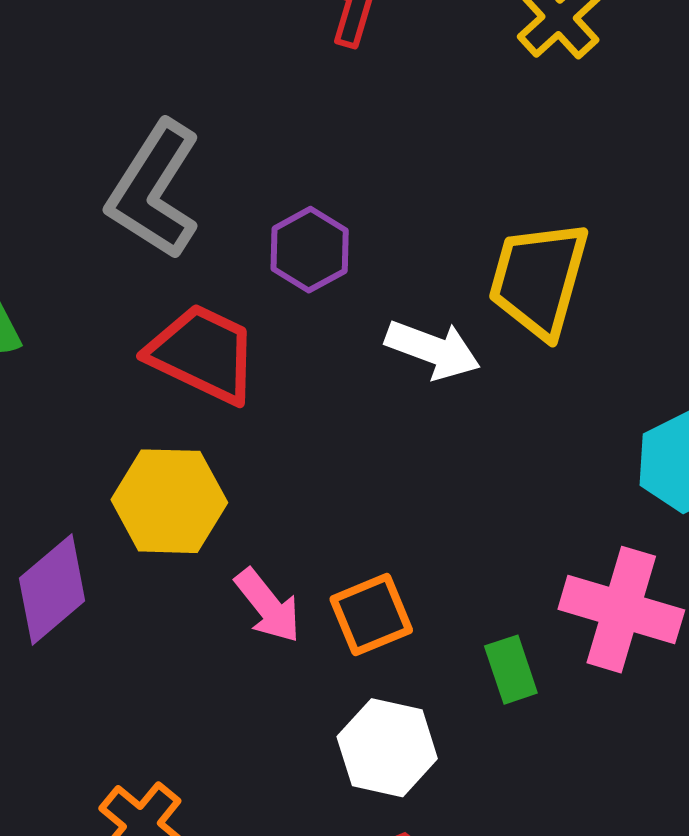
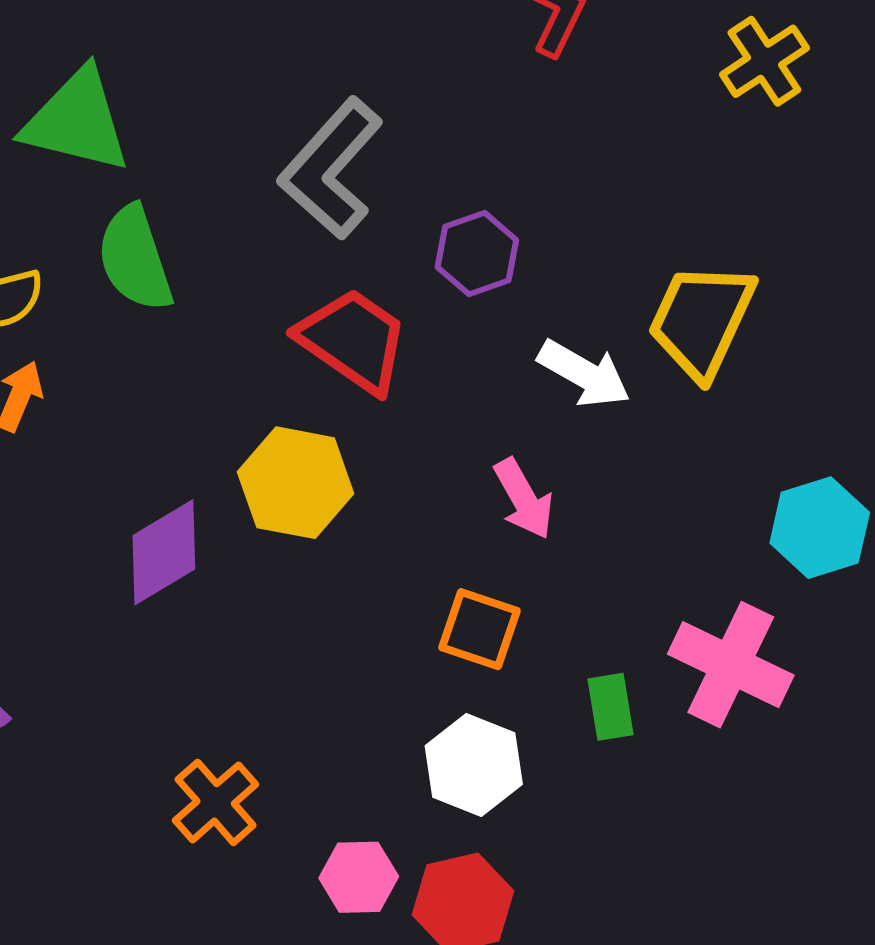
pink arrow: (268, 606) -> (524, 499), moved
orange square: (371, 615) -> (479, 629), turned 32

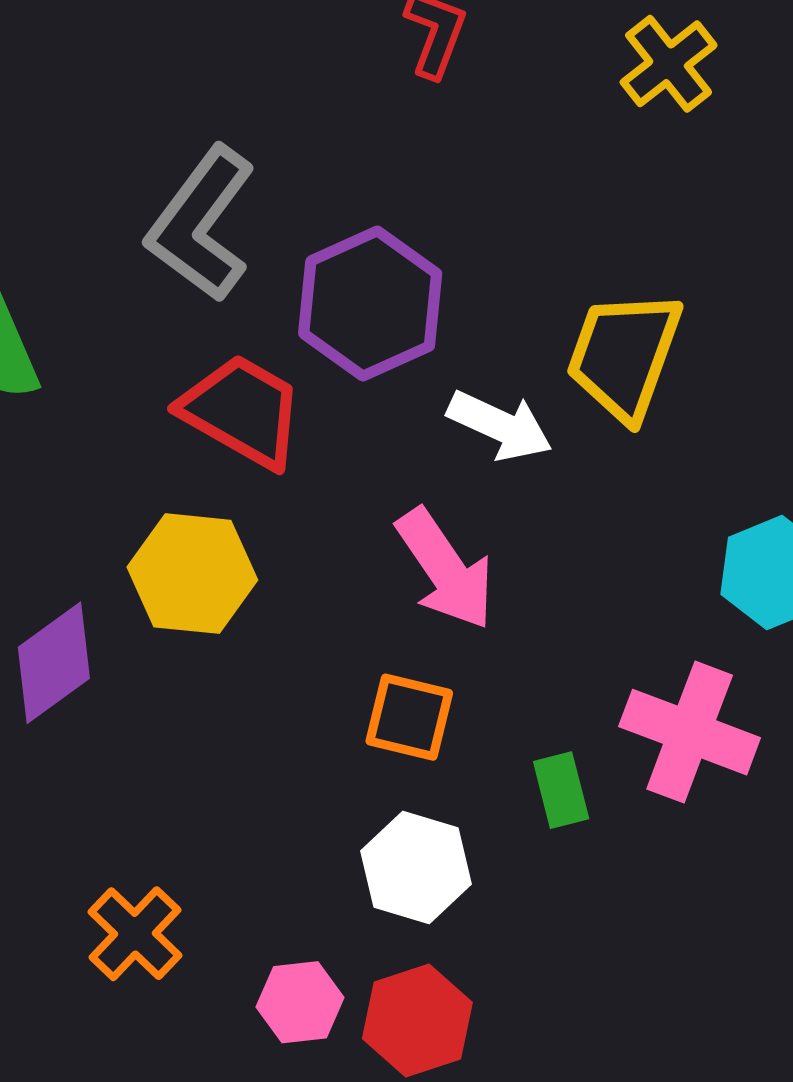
purple hexagon: (477, 254) -> (370, 303), size x1.6
pink arrow: (524, 499) -> (445, 569), size x1.4

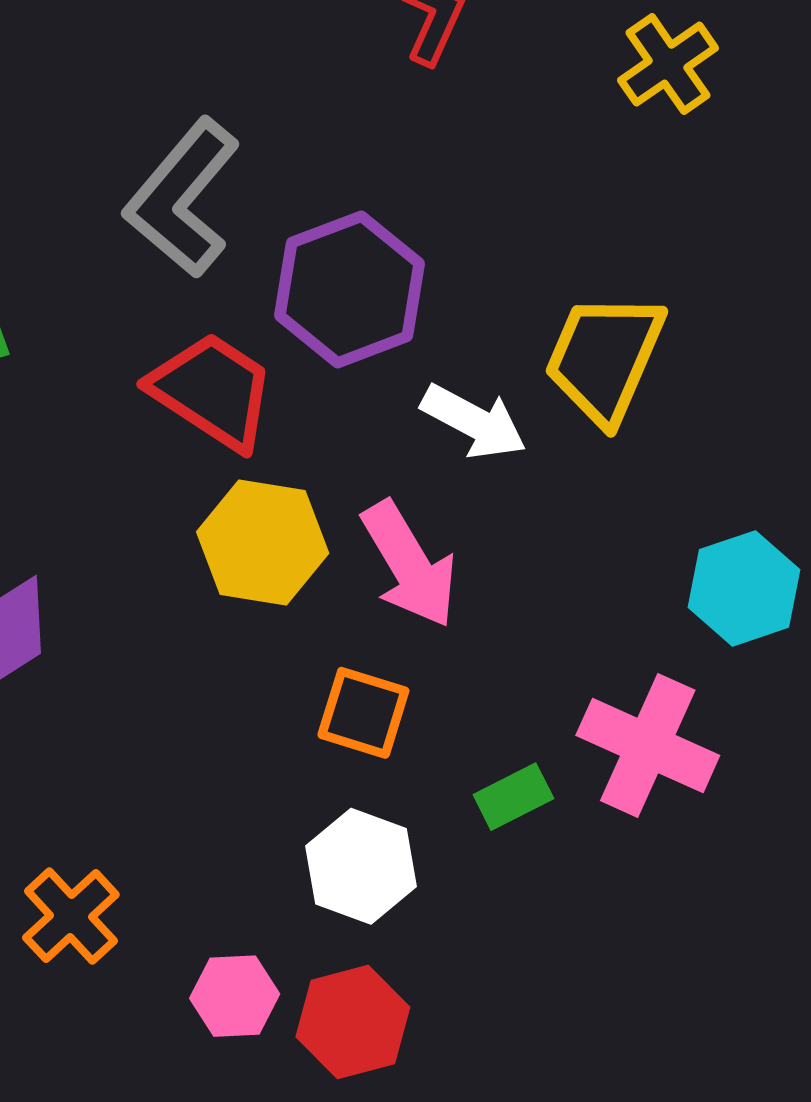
yellow hexagon: (192, 574) -> (263, 542), moved
green rectangle: (561, 790) -> (513, 797), turned 74

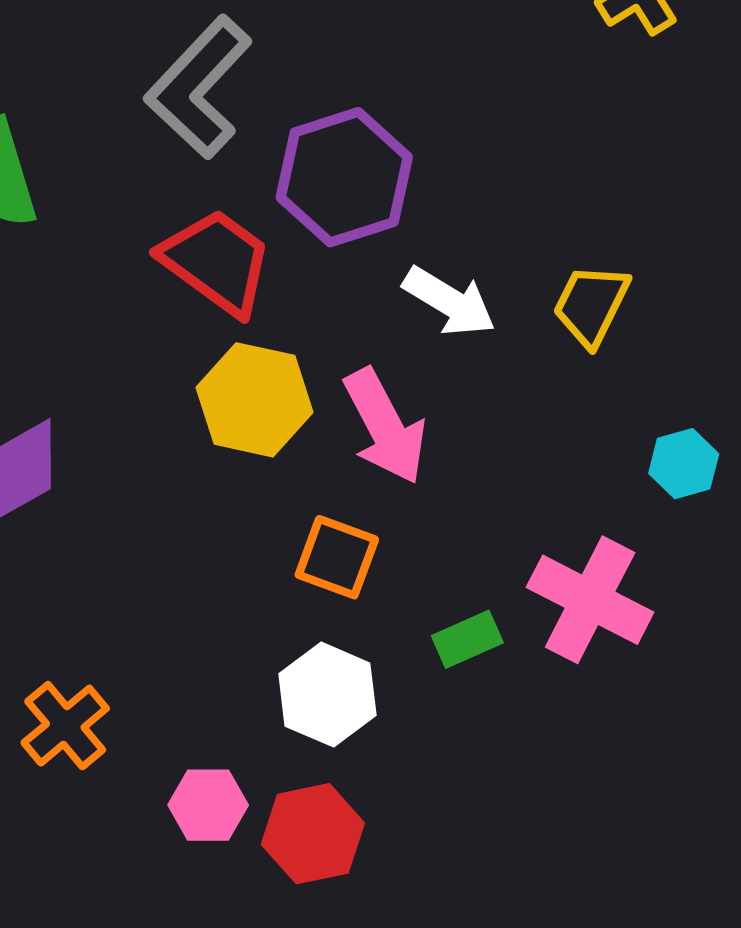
yellow trapezoid: (605, 358) -> (591, 305), moved, size x0.7
cyan hexagon: (744, 588) -> (684, 464), size x0.7

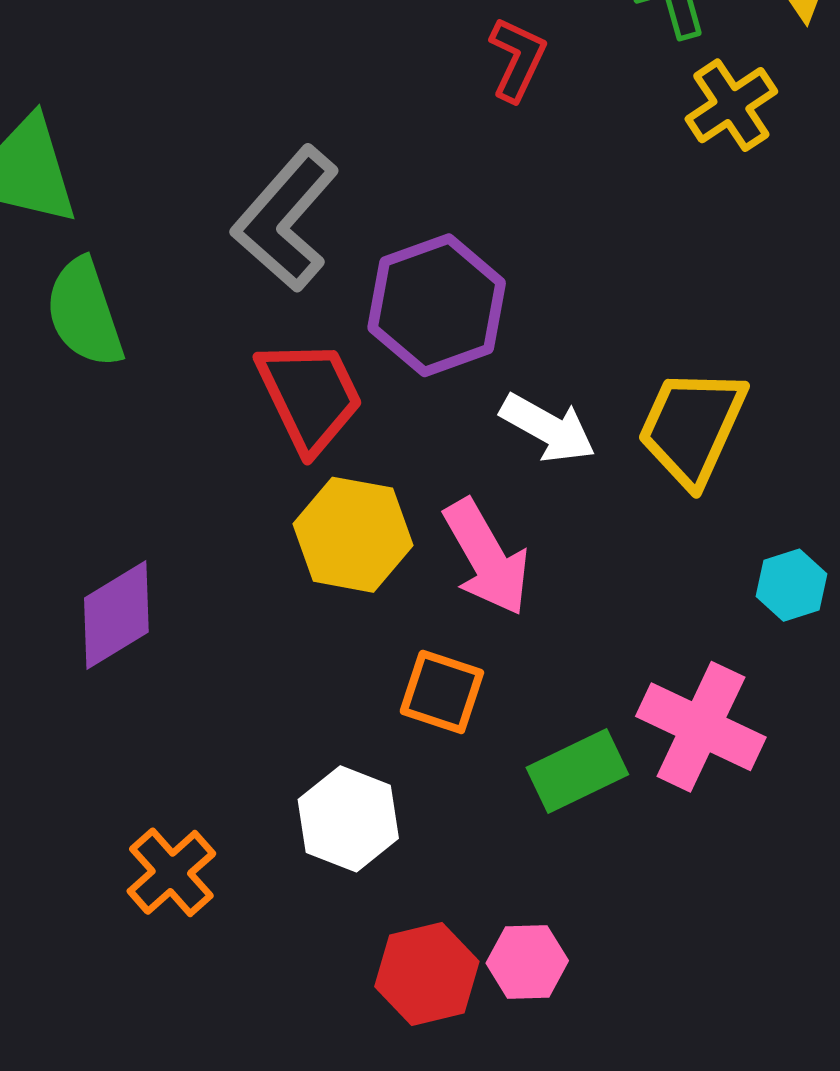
red trapezoid: (217, 262) -> (310, 396), turned 30
yellow trapezoid: (591, 305) -> (692, 427), size x1.4
green rectangle: (467, 639) -> (577, 771), size x1.4
white hexagon: (327, 695) -> (348, 819), moved
pink hexagon: (208, 805) -> (527, 962), moved

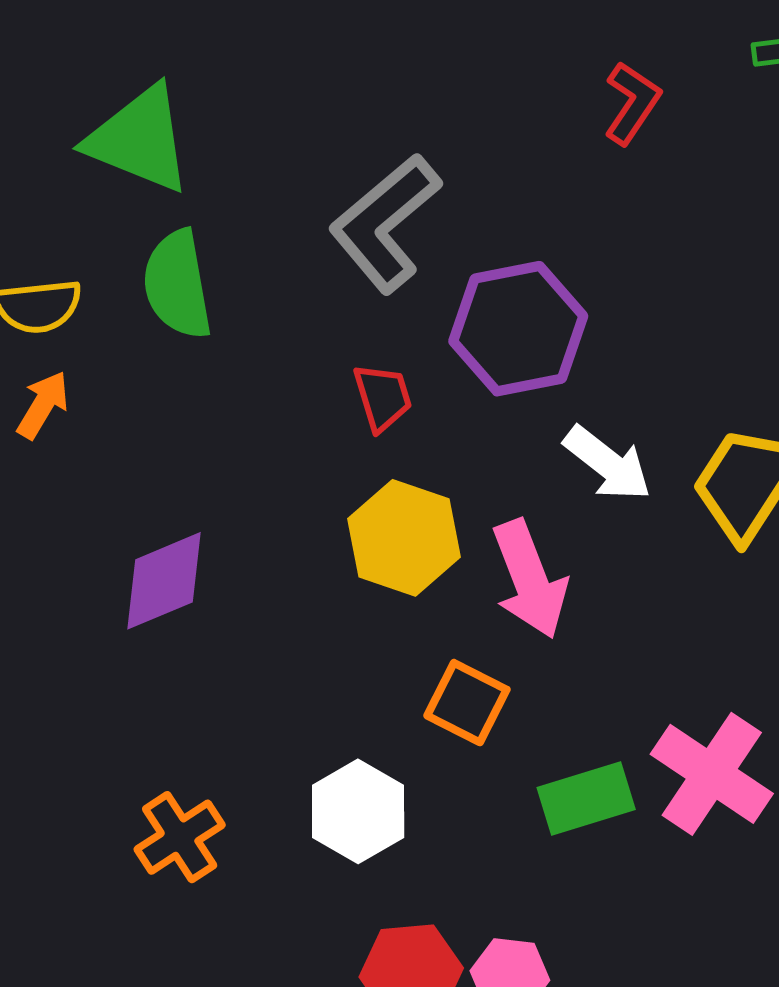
red trapezoid: (310, 396) -> (383, 397), size x0.6

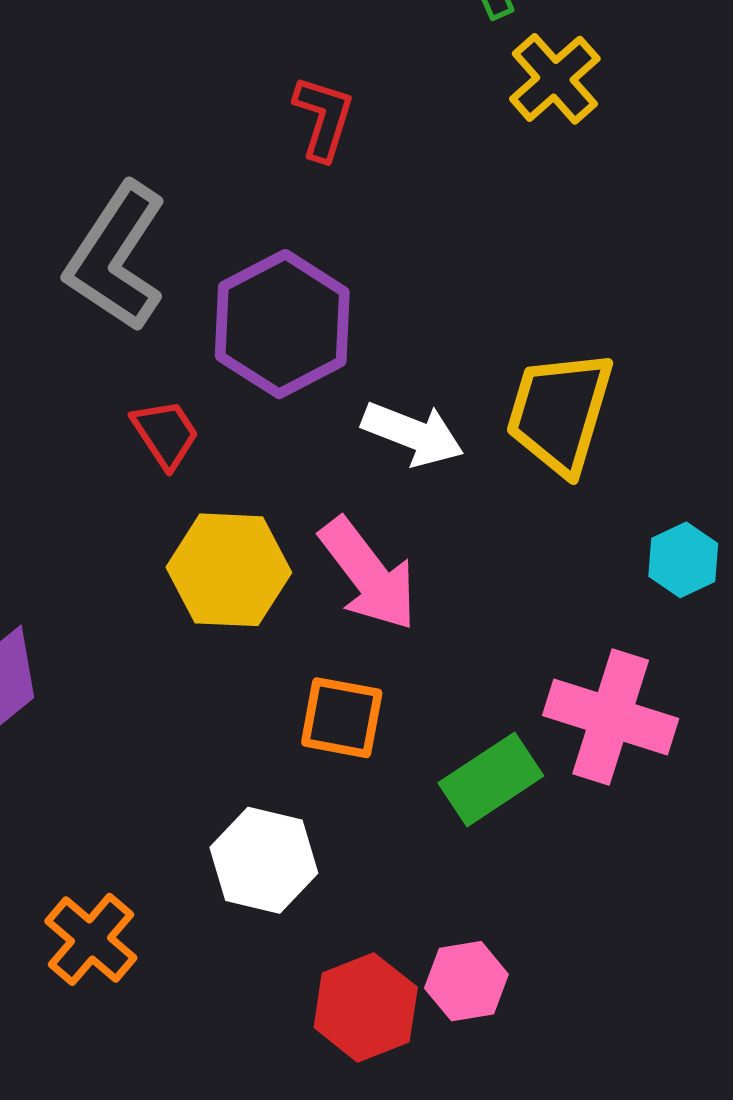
red L-shape: (632, 103) -> (323, 118), moved

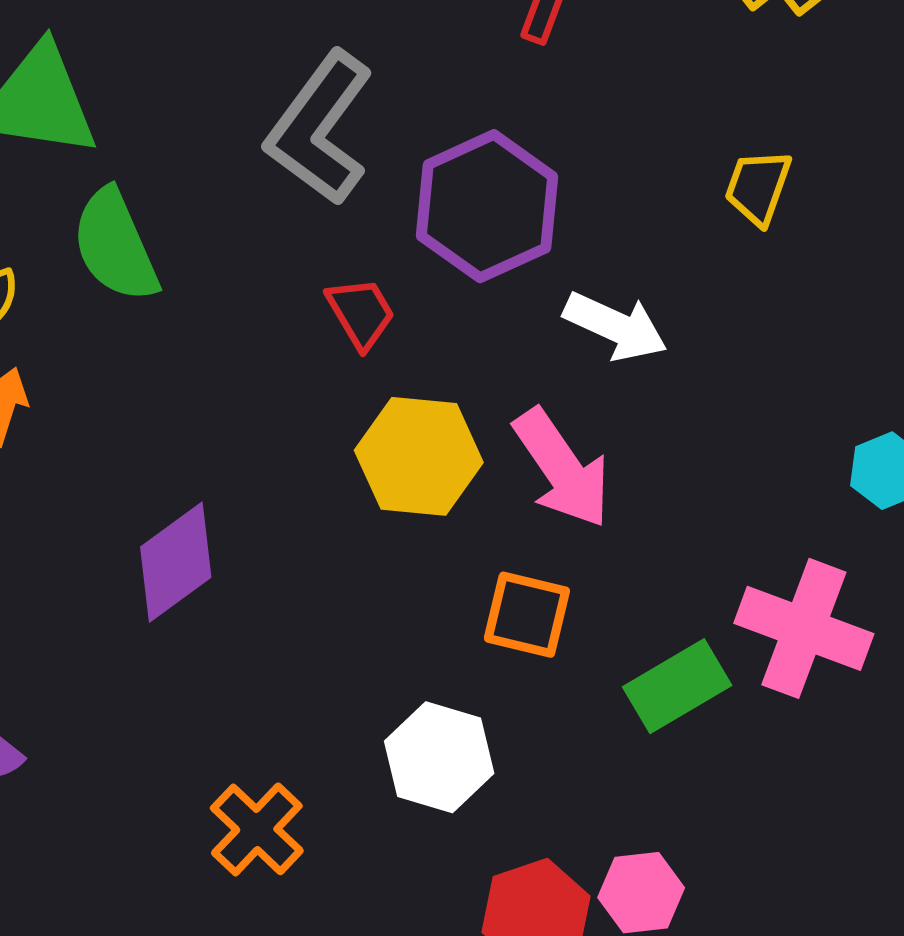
yellow trapezoid: (560, 412) -> (758, 187), moved, size x0.6

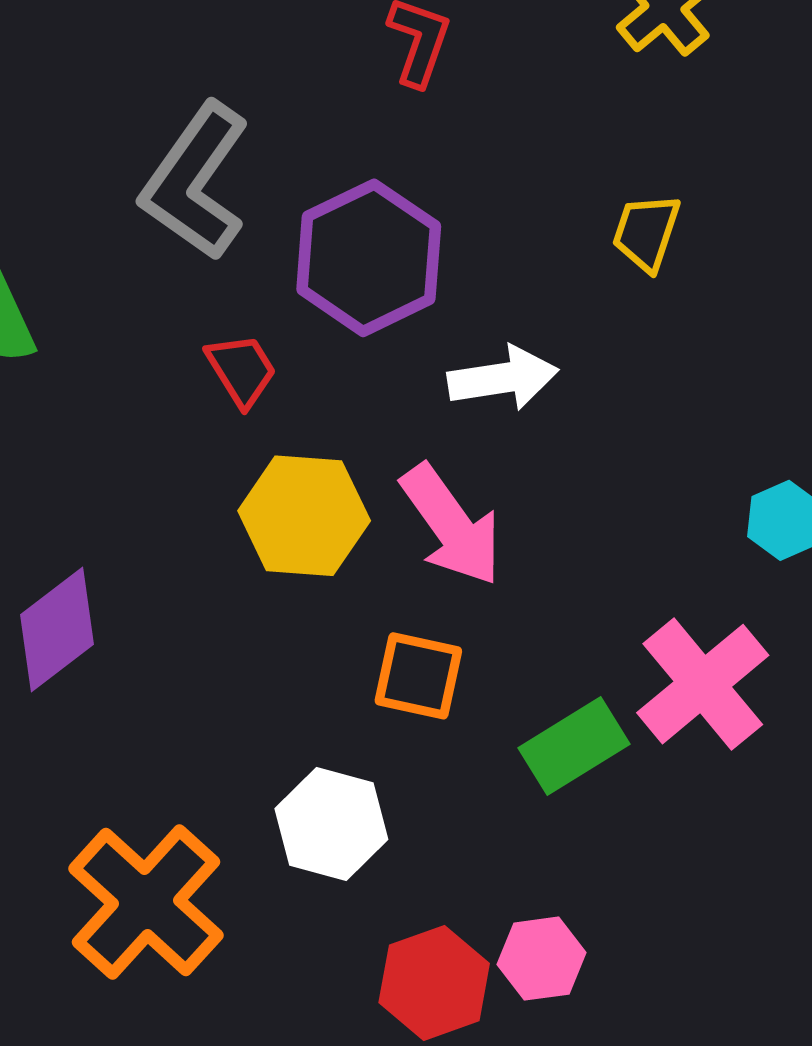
white arrow: (615, 326) -> (503, 378), turned -32
pink cross: (804, 628) -> (703, 684), turned 31
orange cross: (257, 829) -> (146, 902), size x1.6

